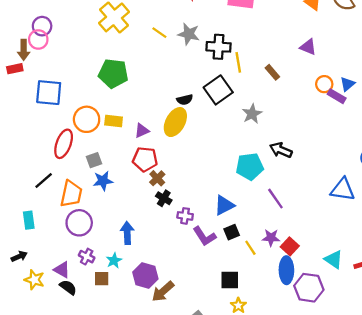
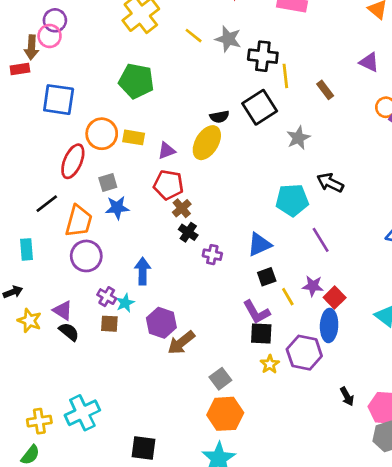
purple L-shape: (204, 236) -> (256, 312), moved
purple cross: (87, 257) -> (107, 297), moved
purple hexagon: (309, 288) -> (304, 353), moved

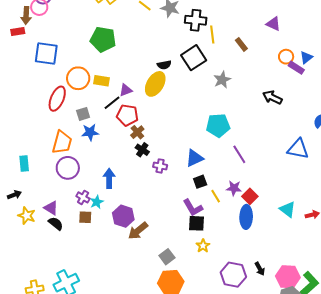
black arrow: (330, 183) -> (272, 97), moved
black line: (47, 204) -> (112, 103), moved
purple hexagon: (304, 353) -> (233, 275), moved

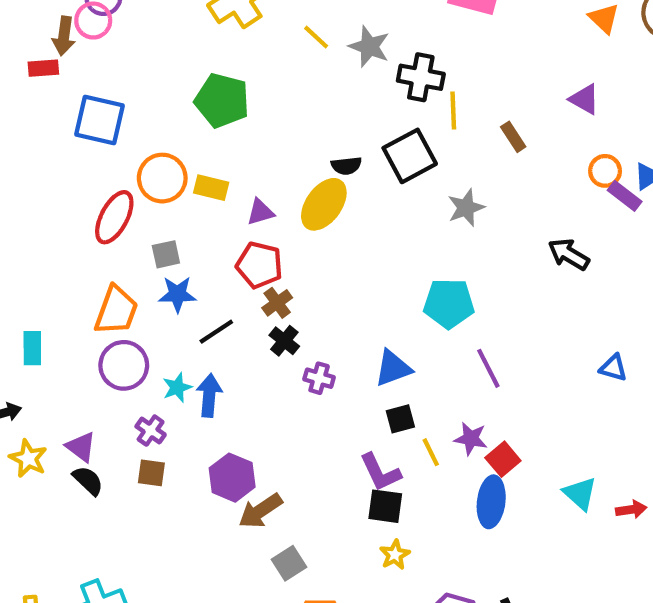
black line: (112, 103) -> (216, 332), moved
blue triangle: (298, 149) -> (613, 368), size x0.6
cyan star: (97, 202) -> (177, 388), moved
gray square: (167, 257) -> (289, 563), moved

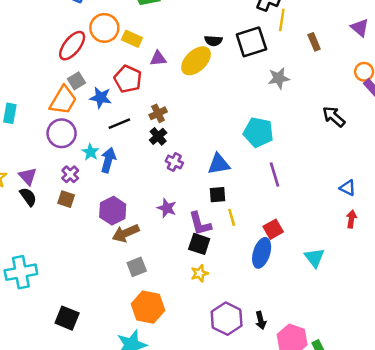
gray square: (166, 254) -> (77, 81), moved, turned -30
red pentagon: (259, 265) -> (128, 79), moved
cyan star: (177, 388) -> (90, 152), turned -30
purple star: (471, 439) -> (167, 208), moved
red arrow: (631, 509) -> (351, 219), moved, turned -84

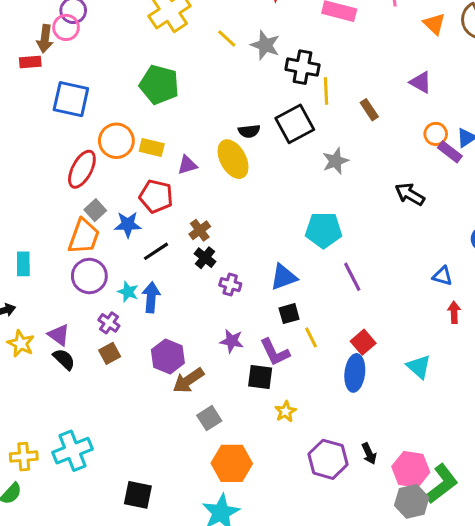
yellow ellipse: (196, 61) -> (233, 159), turned -64
brown square: (66, 199) -> (110, 353), turned -36
black square: (199, 244) -> (260, 377), moved

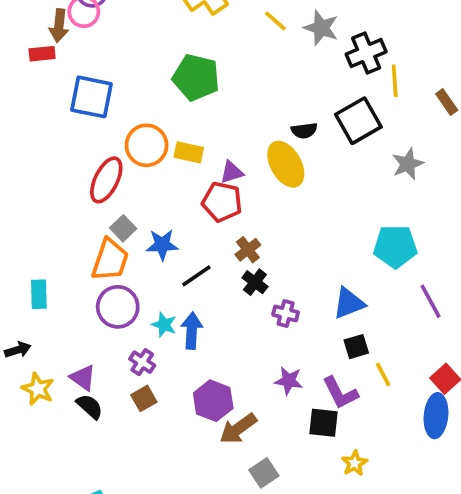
black cross: (302, 67) -> (366, 53), turned -32
red pentagon: (156, 196) -> (222, 202), moved

